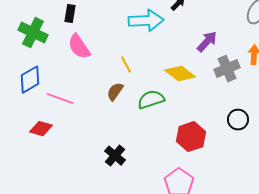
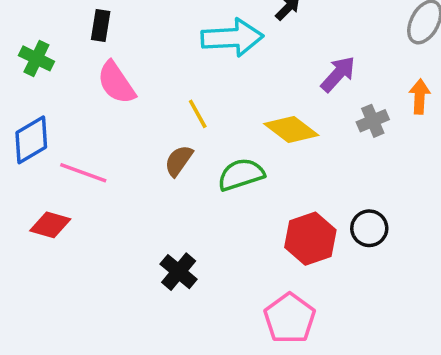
green cross: (33, 33) -> (36, 58), size x0.7
gray cross: (227, 69) -> (373, 121), size x0.7
black circle: (238, 120) -> (369, 228), moved

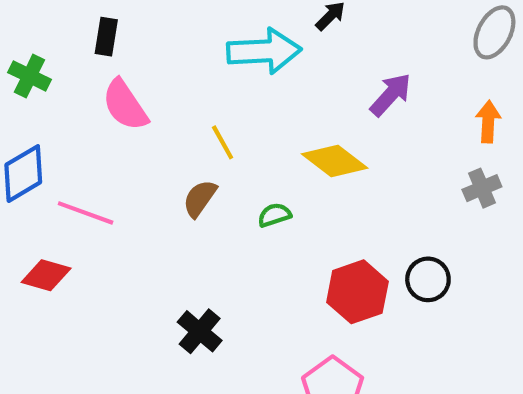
gray cross: (373, 121) -> (482, 188), moved
green semicircle: (241, 175) -> (274, 215), size x0.6

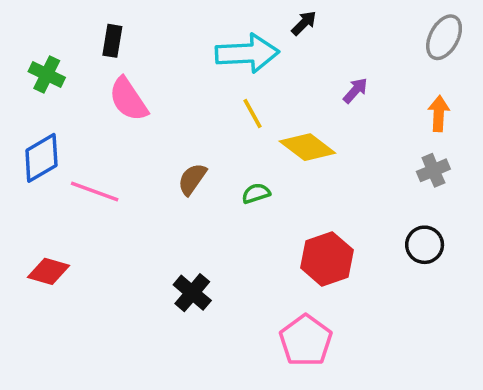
purple arrow: (391, 95) -> (355, 90), size x0.7
yellow line: (223, 142) -> (252, 114), moved
red diamond: (46, 275) -> (49, 271), moved
black circle: (428, 279) -> (425, 245), moved

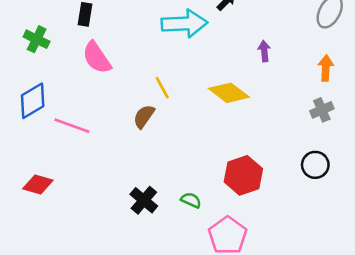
purple arrow: (355, 90) -> (264, 51), turned -48
yellow line: (252, 114) -> (162, 88), moved
green semicircle: (256, 193) -> (191, 200), moved, turned 42

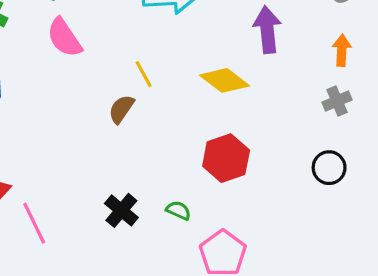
purple arrow: (264, 51) -> (267, 30), size x1.8
pink line: (72, 126) -> (34, 223), moved, turned 44
red hexagon: (243, 175) -> (226, 158), moved

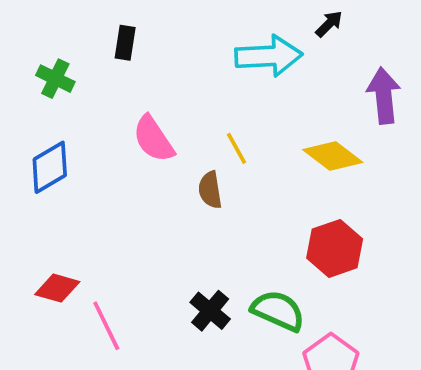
pink semicircle: (64, 38) -> (153, 139), moved
brown semicircle: (121, 109) -> (210, 190), turned -44
green semicircle: (178, 210) -> (278, 311), size x1.8

